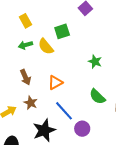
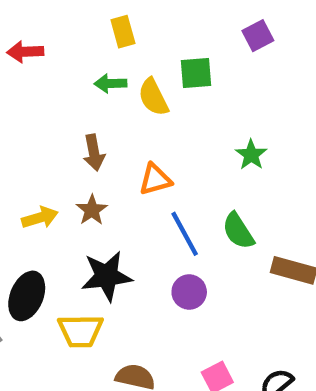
blue line: (64, 111) -> (185, 234), moved

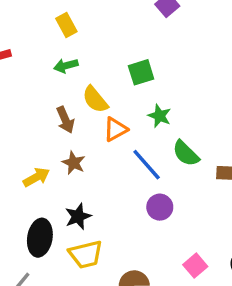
green square: (196, 73) -> (141, 72), moved
yellow semicircle: (153, 97) -> (95, 99), moved
green star: (251, 155) -> (160, 116), moved
black star: (107, 276) -> (78, 216), moved, size x0.7

